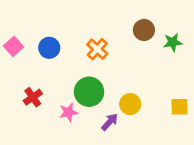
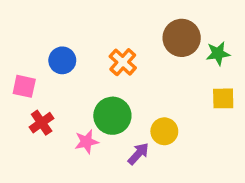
brown circle: (144, 30) -> (182, 38), size x1.4
pink square: (14, 46) -> (24, 86), moved, turned -36
yellow square: (180, 107) -> (223, 98), moved

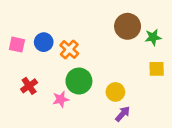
orange cross: (123, 62) -> (69, 49), moved
pink square: (24, 86) -> (17, 45), moved
purple arrow: (138, 154) -> (123, 114), moved

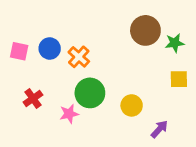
purple arrow: (123, 114) -> (159, 129), moved

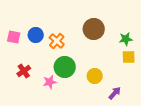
brown circle: (145, 30) -> (94, 29), moved
green star: (175, 43) -> (126, 39), moved

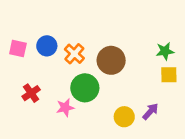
brown circle: (94, 29) -> (111, 60), moved
yellow circle: (95, 76) -> (124, 117), moved
purple arrow: (115, 93) -> (150, 111), moved

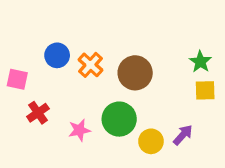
pink square: (18, 49) -> (17, 79), moved
green star: (165, 51) -> (200, 62), turned -30
green circle: (85, 88) -> (119, 119), moved

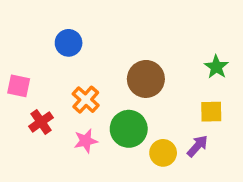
blue circle: (57, 55) -> (69, 43), moved
orange cross: (90, 65) -> (86, 100), moved
yellow square: (205, 90) -> (211, 112), moved

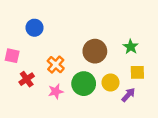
blue circle: (69, 43) -> (34, 28), moved
green star: (216, 67) -> (131, 47), moved
yellow circle: (163, 153) -> (111, 82), moved

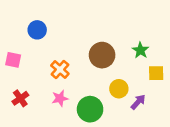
yellow square: (137, 72) -> (156, 73), moved
red cross: (27, 79) -> (20, 98), moved
green circle: (84, 84) -> (90, 109), moved

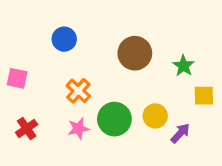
blue circle: (37, 30) -> (64, 39), moved
brown circle: (102, 55) -> (135, 53), moved
green circle: (90, 109) -> (114, 119), moved

